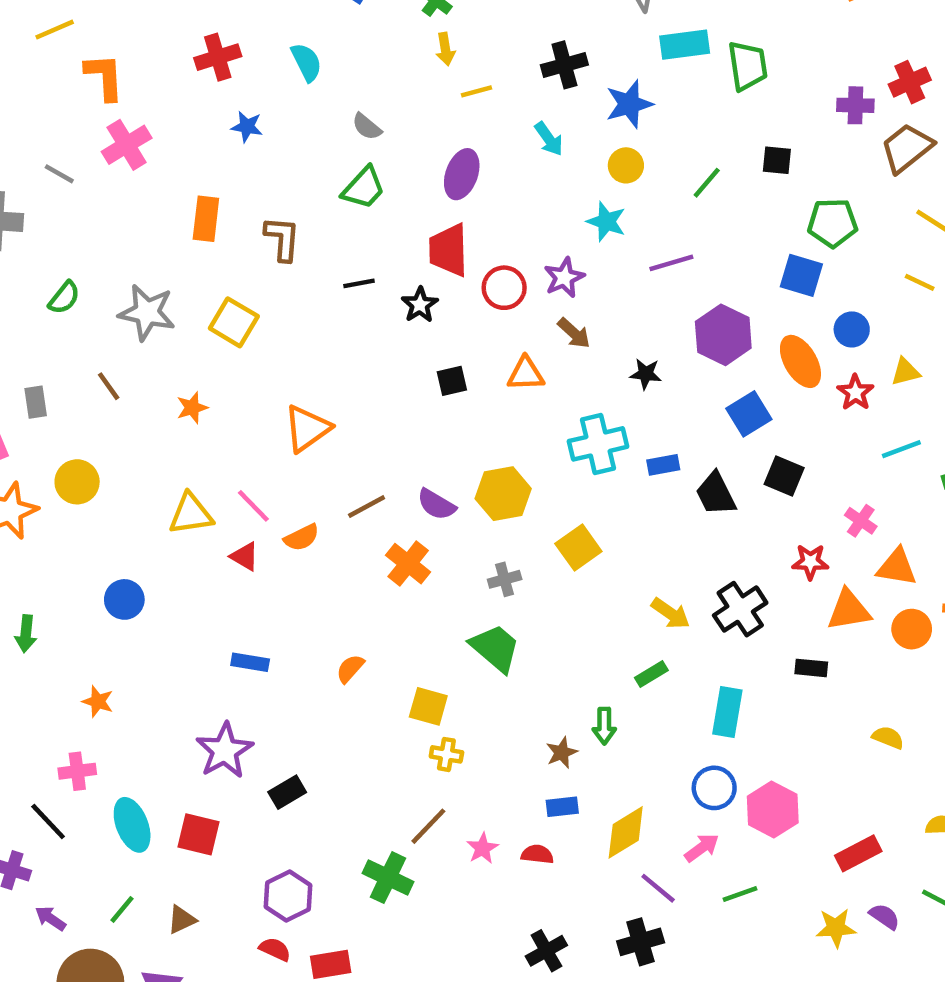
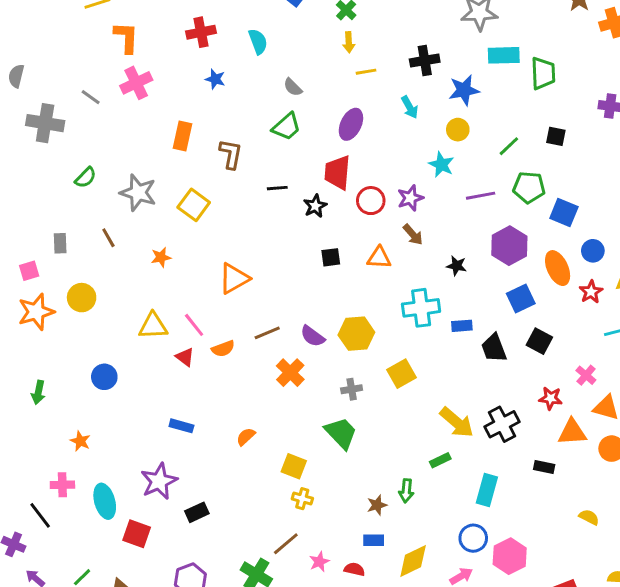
green pentagon: (833, 223) -> (529, 187), moved
yellow arrow: (671, 613) -> (457, 422), size x1.4
cyan ellipse: (132, 825) -> (105, 501), moved

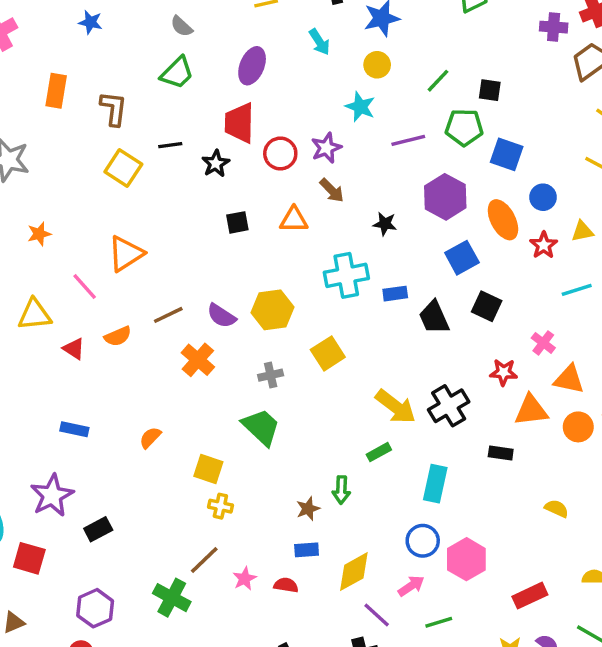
black square: (556, 136) -> (490, 90), moved
yellow square: (194, 205) -> (123, 168), moved
pink line: (194, 325) -> (85, 286), moved

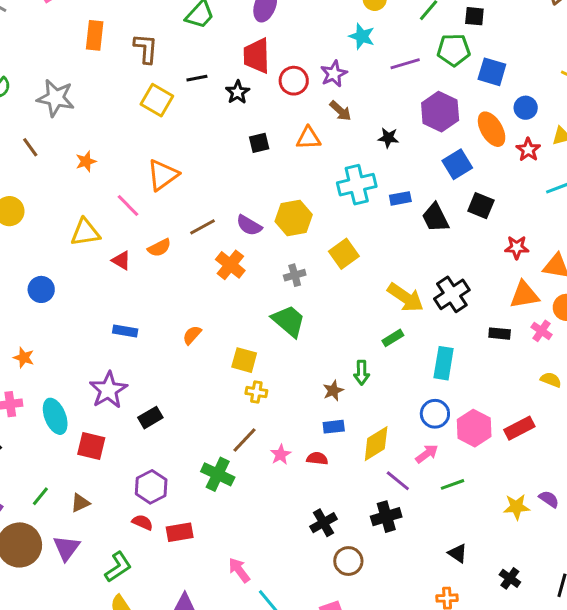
pink cross: (543, 343) -> (541, 331), moved
red star: (504, 372) -> (517, 247), moved
red rectangle: (530, 596) -> (519, 428), moved

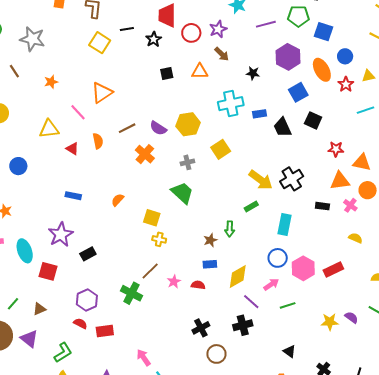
orange semicircle: (159, 248) -> (98, 141), turned -77
purple triangle: (67, 548) -> (29, 339), turned -30

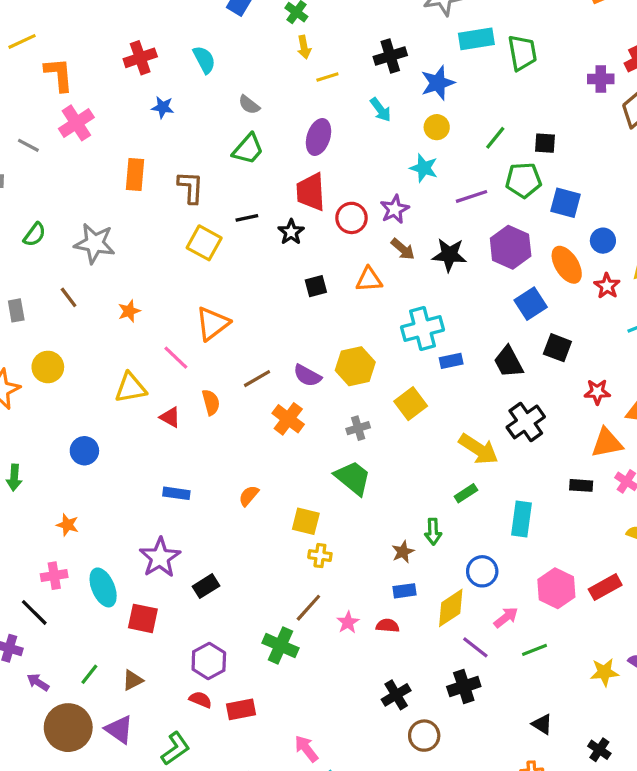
black star: (253, 73) -> (449, 255), moved, size x1.5
blue rectangle: (260, 114) -> (451, 361), moved
black cross: (292, 179) -> (526, 422), moved
blue circle: (278, 258) -> (482, 571), moved

